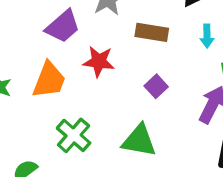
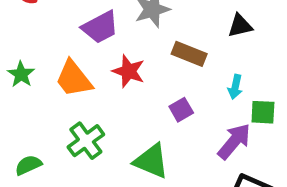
cyan arrow: (207, 36) -> (235, 87), moved
orange trapezoid: (49, 80) -> (74, 79), turned 108

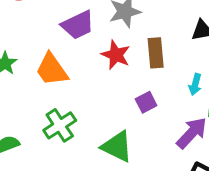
brown rectangle: (189, 54) -> (156, 53), turned 60
red star: (129, 71) -> (116, 55), moved

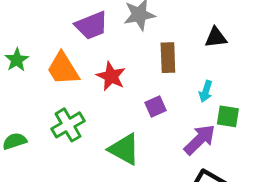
red star: (116, 55) -> (111, 76), moved

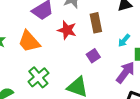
red star: (111, 76) -> (67, 30), moved
cyan arrow: (206, 91) -> (124, 40), turned 32

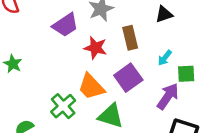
orange trapezoid: (29, 41) -> (91, 87), moved
purple square: (93, 56) -> (128, 78), size x1.6

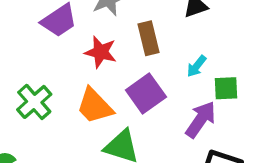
green cross: (63, 106) -> (34, 102), moved

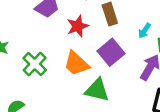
red star: (101, 52) -> (78, 26), turned -30

